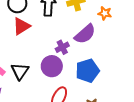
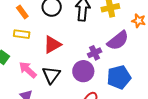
red triangle: (21, 26) -> (52, 45), moved

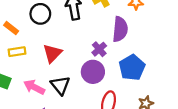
purple semicircle: (118, 41) -> (120, 29), turned -30

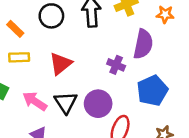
purple cross: (99, 49) -> (116, 65), turned -32
purple circle: (93, 72) -> (98, 104), moved

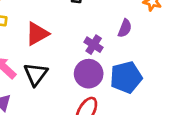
purple semicircle: (143, 44) -> (125, 28), size x0.6
purple circle: (98, 104) -> (89, 74), moved

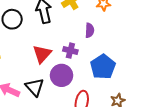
red triangle: (37, 34) -> (42, 54), moved
purple circle: (89, 74) -> (62, 75), moved

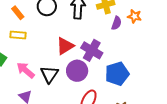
purple semicircle: (90, 30) -> (116, 23), moved
purple cross: (70, 51) -> (92, 50), size x1.5

